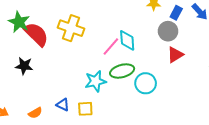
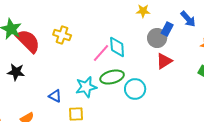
blue rectangle: (176, 13) -> (167, 29), moved
yellow cross: (71, 28) -> (62, 35), size x0.7
blue triangle: (63, 105) -> (55, 96), moved

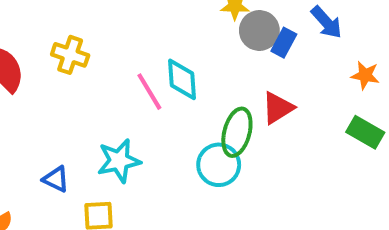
gray circle: (157, 38) -> (259, 30), moved
pink line: (101, 53) -> (149, 92), turned -72
green ellipse: (112, 77) -> (237, 132), moved, turned -60

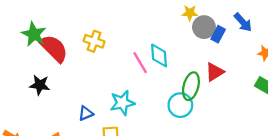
blue triangle: (56, 179) -> (86, 113), turned -49

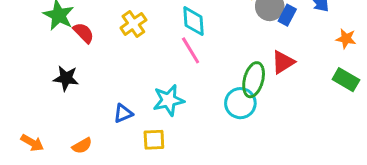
yellow cross: (94, 41) -> (133, 24), turned 36
red semicircle: (54, 48) -> (84, 33), size x0.6
cyan diamond: (159, 55) -> (193, 21), moved

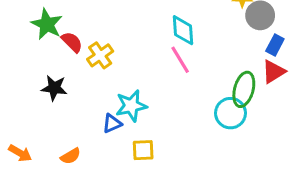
blue rectangle: (287, 15) -> (275, 45), moved
yellow cross: (133, 24) -> (100, 55), moved
cyan star: (169, 100) -> (131, 106), moved

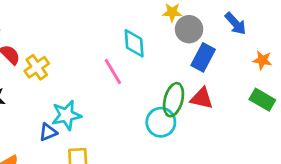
cyan diamond: (183, 30) -> (134, 43), moved
blue rectangle: (275, 45) -> (203, 57), size x1.4
red triangle: (273, 72) -> (202, 98), moved, turned 45

